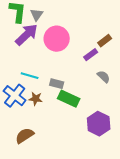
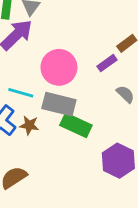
pink circle: (57, 39) -> (59, 67), moved
gray rectangle: (57, 84) -> (59, 104), size x1.6

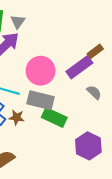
purple rectangle: (107, 63) -> (79, 67), size x1.6

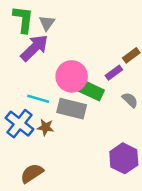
purple rectangle: (79, 67) -> (114, 73), size x0.6
green rectangle: (54, 117) -> (90, 90), moved

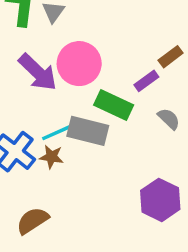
purple arrow: (34, 48) -> (38, 72), moved, turned 88
pink circle: (72, 76) -> (79, 64), moved
cyan line: (38, 99) -> (57, 133), moved, turned -40

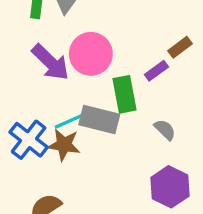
green rectangle: (114, 105) -> (124, 94), turned 54
gray semicircle: (169, 119) -> (165, 130), moved
brown star: (52, 157) -> (64, 145), size x1.4

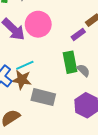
green rectangle: (124, 94) -> (70, 62), moved
gray rectangle: (99, 120) -> (43, 97), moved

